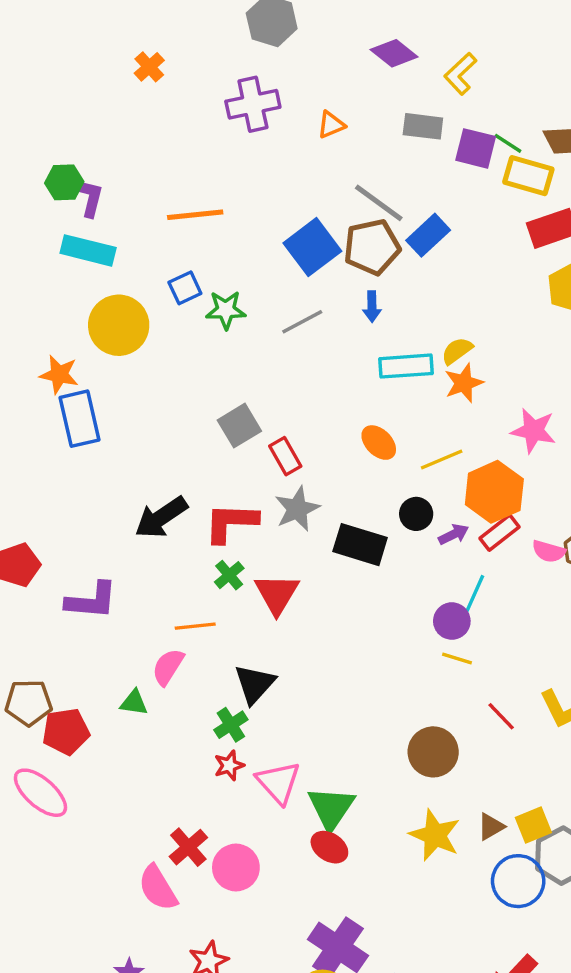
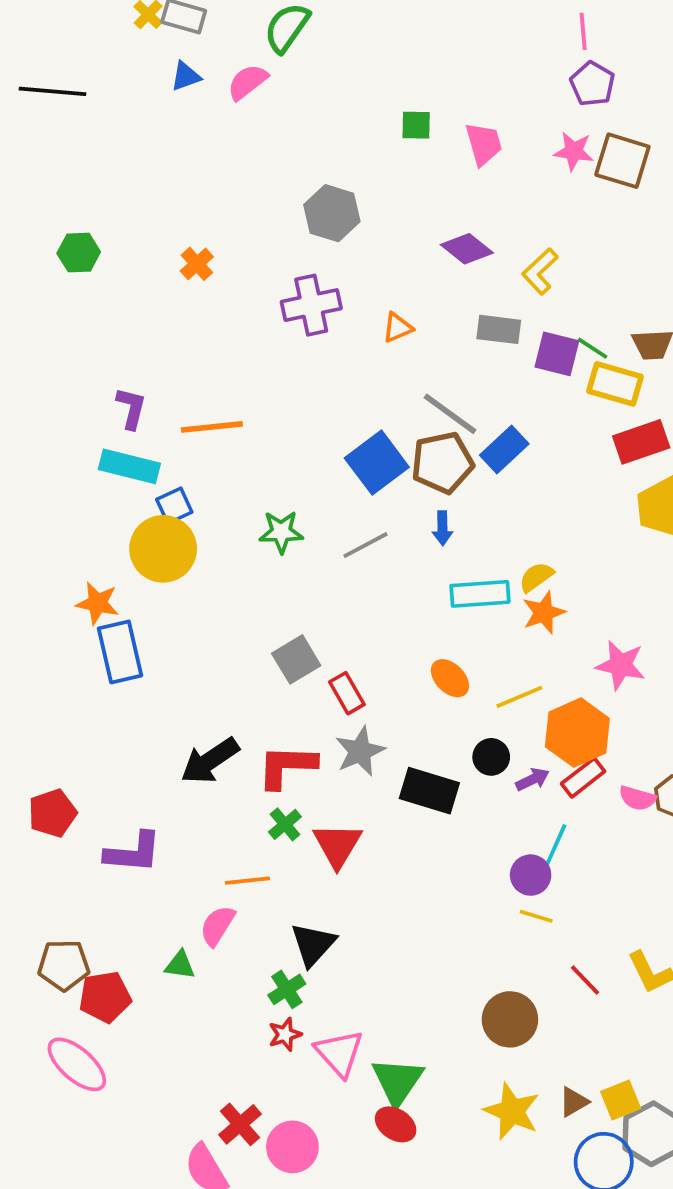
green hexagon: (64, 182) -> (79, 253), moved
orange line: (195, 215) -> (212, 427), moved
blue square: (185, 288) -> (174, 506), moved

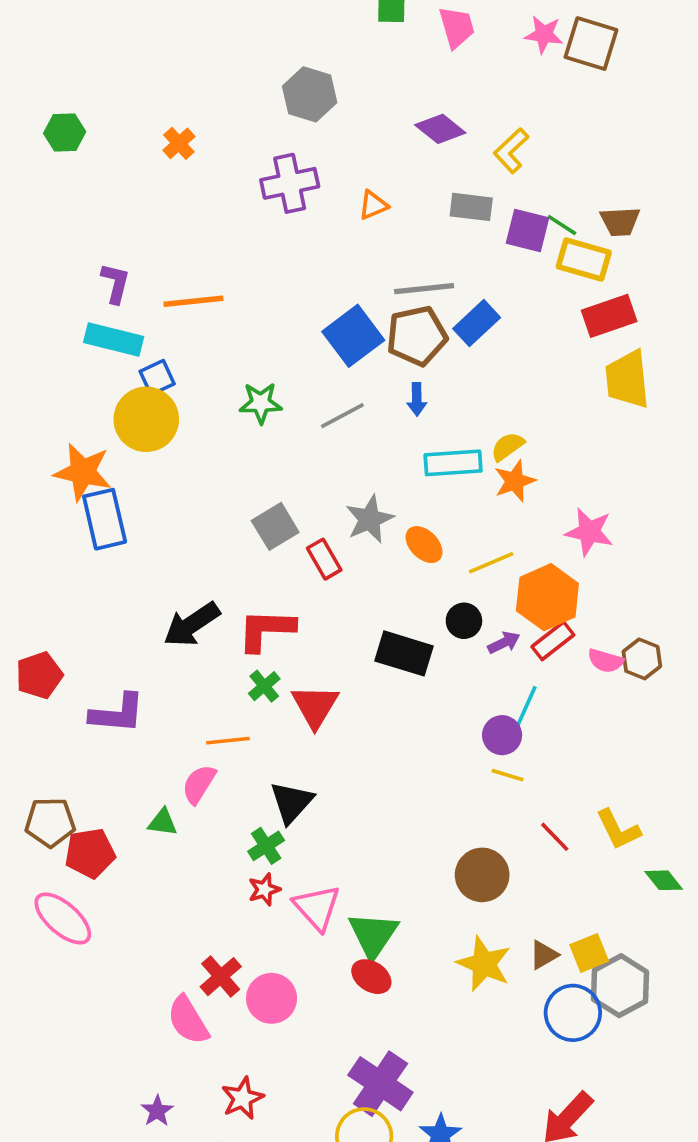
gray line: (450, 414) -> (424, 289), turned -42
orange star: (97, 603) -> (83, 472), size x1.4
gray star: (360, 751) -> (370, 519), moved

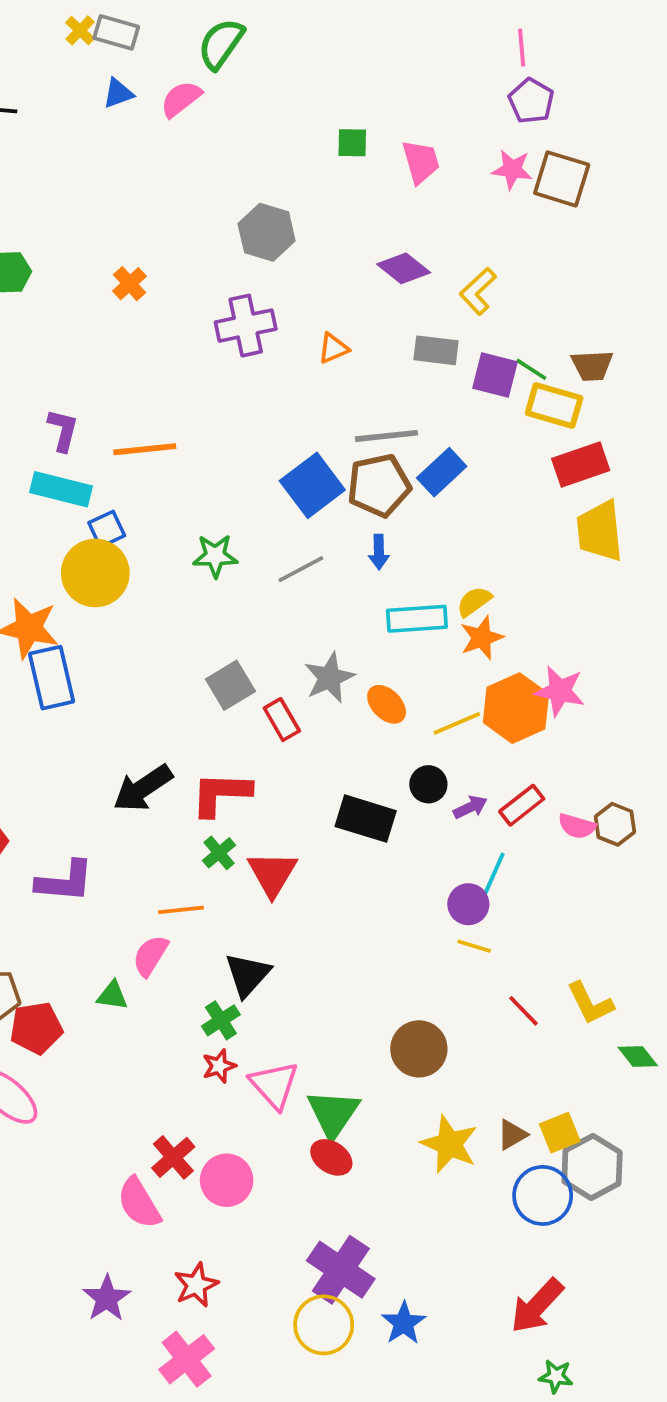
orange hexagon: (547, 597) -> (516, 708), moved
brown circle: (482, 875) -> (419, 1049), moved
purple star: (157, 1111) -> (107, 1298), size x1.4

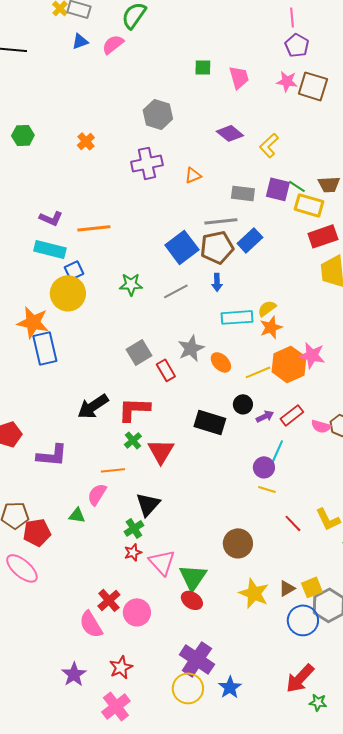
gray rectangle: (436, 350) -> (243, 193), moved
purple L-shape: (63, 430) -> (51, 218), turned 100
green star: (556, 1376) -> (318, 702), moved

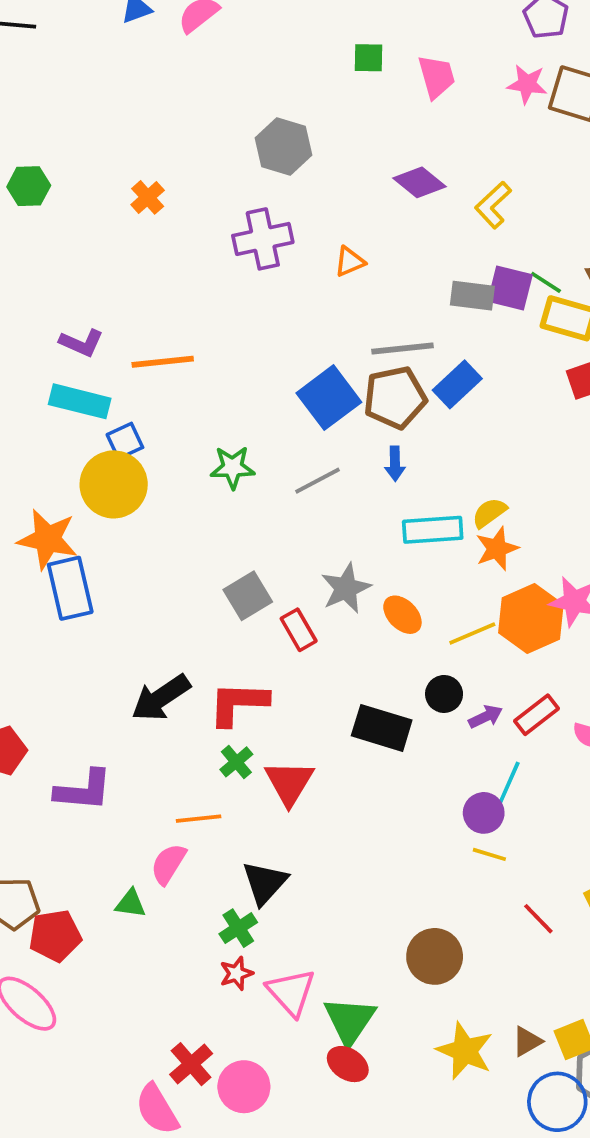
gray rectangle: (243, 193) -> (472, 296), moved

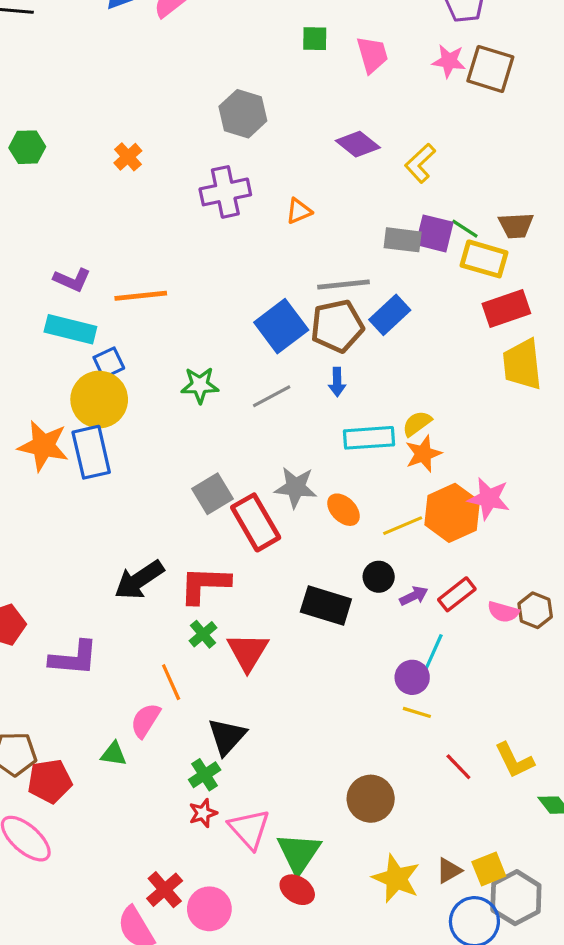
blue rectangle: (70, 588) -> (91, 452), moved
gray star: (346, 588) -> (296, 487), turned 30
red rectangle: (299, 630) -> (256, 522), size x1.6
orange line: (199, 819) -> (171, 682), turned 72

